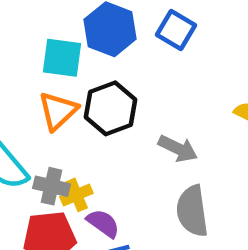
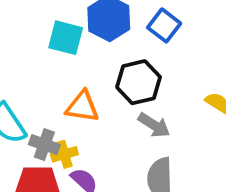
black hexagon: (110, 108) -> (139, 82), moved
orange triangle: (58, 111) -> (82, 107), moved, turned 45

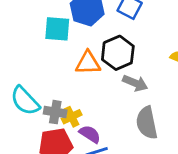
orange triangle: (82, 107) -> (88, 63), moved

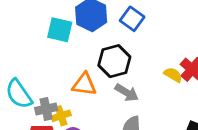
orange triangle: (88, 63) -> (84, 84), moved
gray cross: (55, 112) -> (46, 109), turned -30

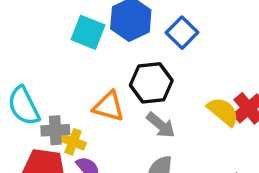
yellow semicircle: (173, 75) -> (223, 112), size x1.4
yellow cross: (61, 116) -> (73, 142), turned 30

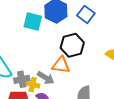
orange triangle: (109, 106) -> (61, 65), moved
gray arrow: (161, 125) -> (46, 78), moved

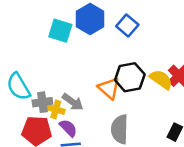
black hexagon: (72, 45) -> (130, 77), moved
orange triangle: (61, 65) -> (109, 88), moved, turned 30

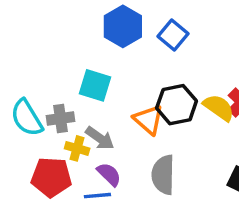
cyan square: (60, 31) -> (95, 85), moved
gray cross: (42, 102) -> (61, 118), moved
purple semicircle: (68, 128) -> (109, 174), moved

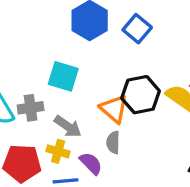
yellow cross: (77, 148) -> (58, 151), moved
purple semicircle: (109, 174) -> (91, 163), moved
gray semicircle: (163, 175) -> (113, 142), moved, size x0.6

